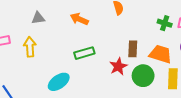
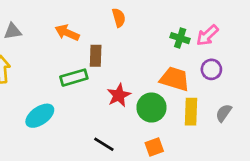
brown rectangle: (133, 49) -> (96, 56), moved

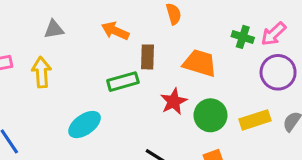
purple circle: (211, 69) -> (278, 72), size x1.5
orange trapezoid: (175, 79) -> (200, 63), moved
yellow rectangle: (191, 112) -> (255, 120), turned 70

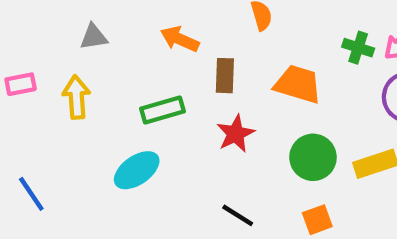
green rectangle: (123, 82) -> (162, 110), moved
red star: (174, 101) -> (236, 134), moved

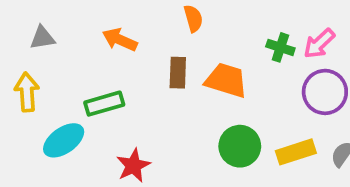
brown rectangle: (225, 76) -> (178, 73), moved
red star: (236, 134) -> (133, 166), moved
cyan ellipse: (137, 170) -> (64, 140), moved

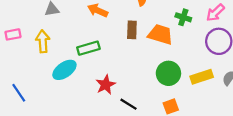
green cross: (280, 47) -> (183, 17), moved

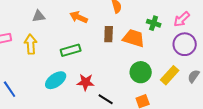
cyan ellipse: (64, 70) -> (56, 80), moved
yellow rectangle: (202, 77) -> (170, 75), turned -30
red star: (106, 85) -> (86, 82), turned 30

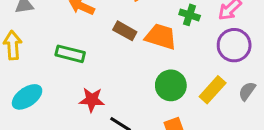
brown rectangle: (109, 34) -> (125, 31), turned -63
green rectangle: (71, 50) -> (70, 54), turned 30
cyan ellipse: (56, 80) -> (27, 97), moved

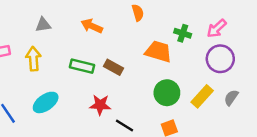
brown rectangle: (125, 31) -> (114, 67), moved

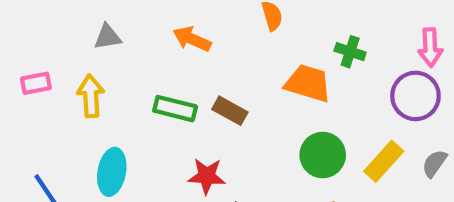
pink arrow: (217, 28) -> (430, 47), moved, turned -50
cyan ellipse: (46, 102) -> (112, 172), turned -45

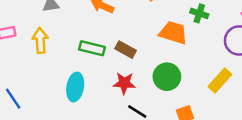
green circle: (323, 155) -> (167, 77), moved
cyan ellipse: (112, 172) -> (75, 87), moved
red star: (207, 176) -> (124, 83), moved

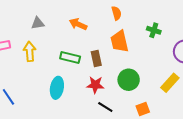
orange trapezoid: (173, 33) -> (119, 41), moved, turned -120
brown rectangle: (126, 50) -> (96, 59), turned 49

